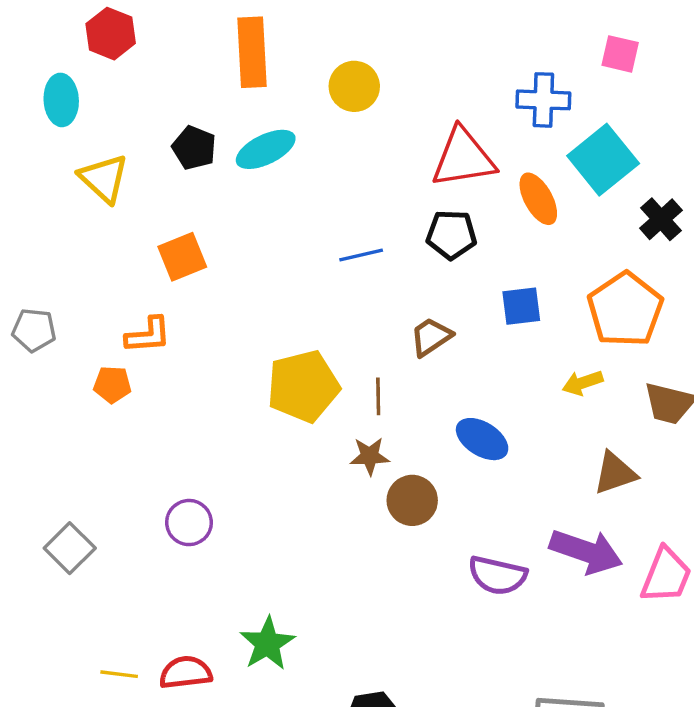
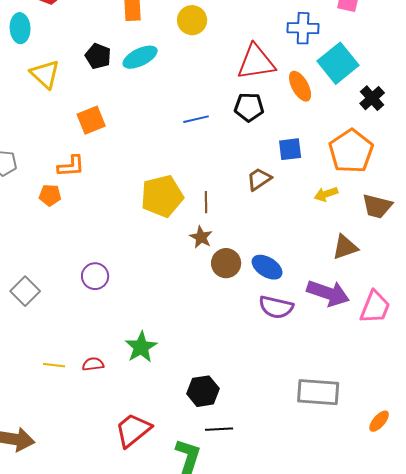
brown trapezoid: (431, 337) -> (259, 179), moved
blue ellipse: (482, 439) -> (267, 267), moved
brown star: (370, 456) -> (201, 237), turned 30
red semicircle: (186, 672) -> (93, 364), size x0.7

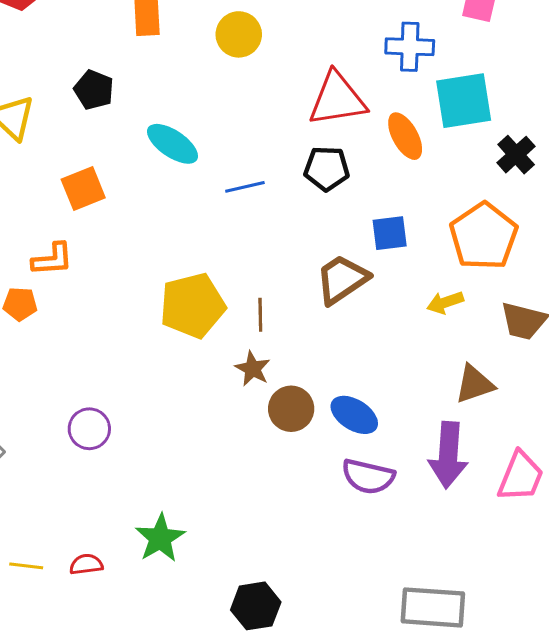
cyan ellipse: (140, 57) -> (173, 144), moved, turned 60
cyan square: (338, 63) -> (464, 101), turned 30
brown trapezoid: (259, 179) -> (342, 279), size x1.4
purple arrow: (328, 293) -> (448, 455), turned 75

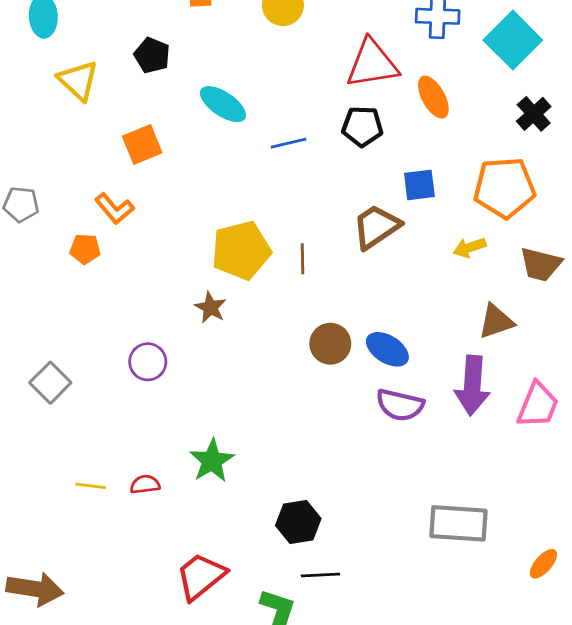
cyan square: (464, 101) -> (513, 40), moved, turned -36
orange pentagon: (484, 236) -> (504, 188), turned 30
orange L-shape: (52, 259) -> (114, 209), turned 54
brown star: (253, 369) -> (210, 307), moved

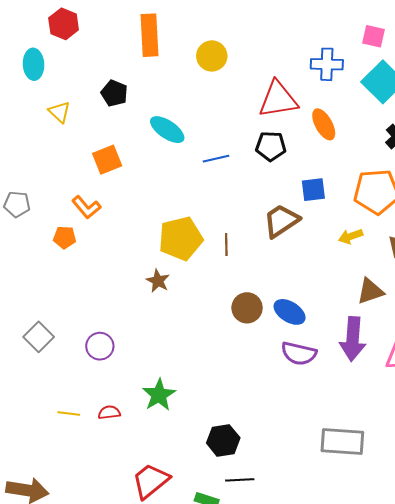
yellow triangle: (78, 80) -> (59, 112), size x0.7
purple circle: (148, 362) -> (100, 346), moved

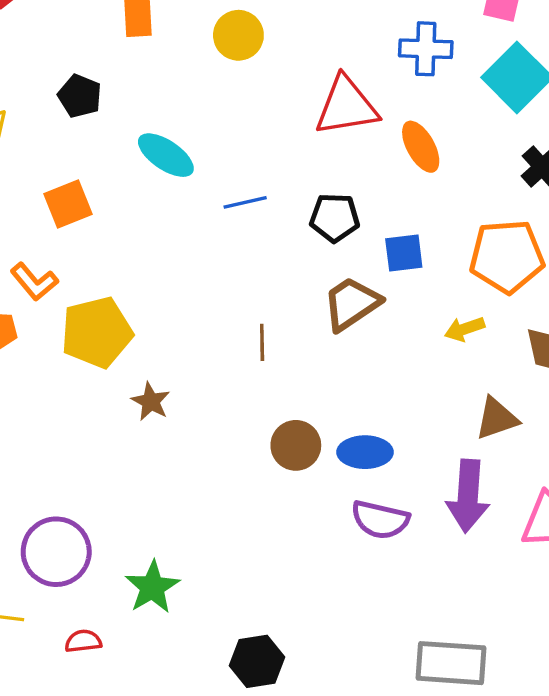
black pentagon: (271, 146) -> (335, 218), moved
yellow pentagon: (181, 238) -> (97, 332), moved
blue ellipse: (290, 312) -> (365, 452), turned -32
purple circle: (100, 346) -> (56, 552), moved, size x1.5
red semicircle: (109, 412) -> (83, 641), moved

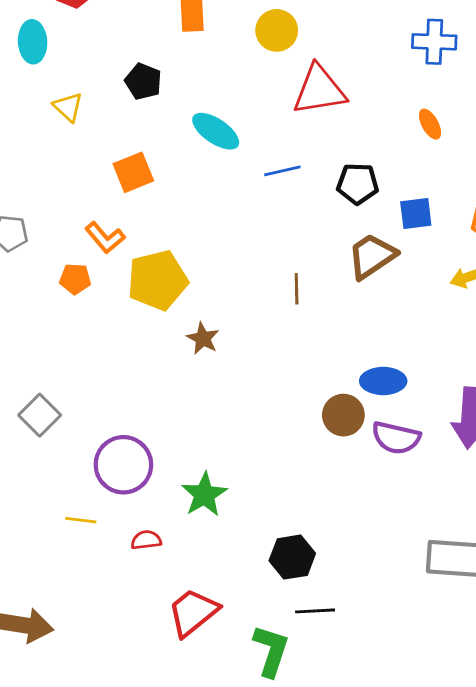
red triangle: (346, 106) -> (319, 90), moved
orange ellipse: (421, 147) -> (430, 124), size x0.7
brown circle: (296, 445) -> (343, 415), moved

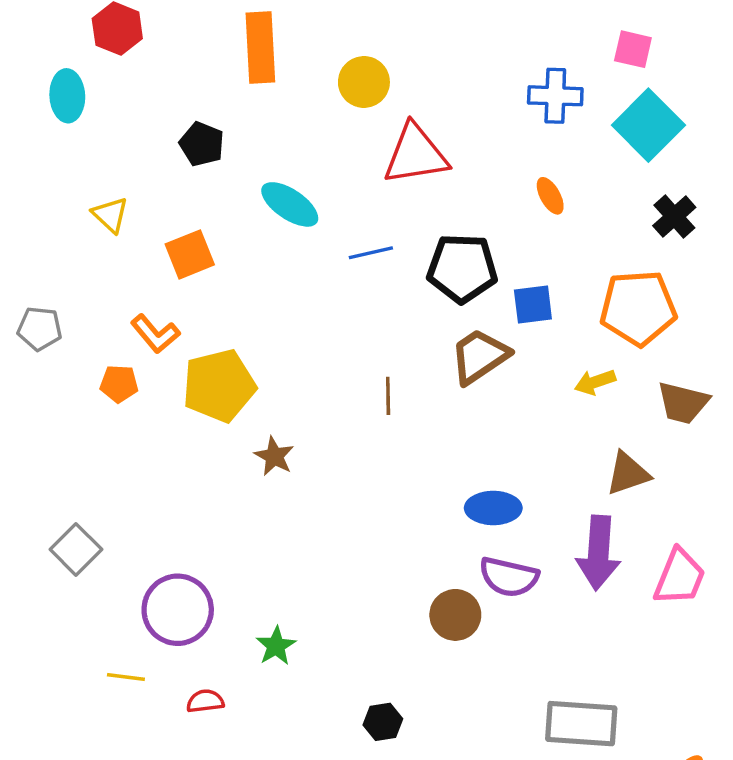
yellow triangle: (68, 107) -> (110, 215), moved
black pentagon: (358, 184) -> (462, 268), size x1.4
brown circle: (343, 415) -> (455, 615), moved
green star: (204, 495) -> (276, 646), size x0.7
black hexagon: (292, 557) -> (383, 722), size x0.7

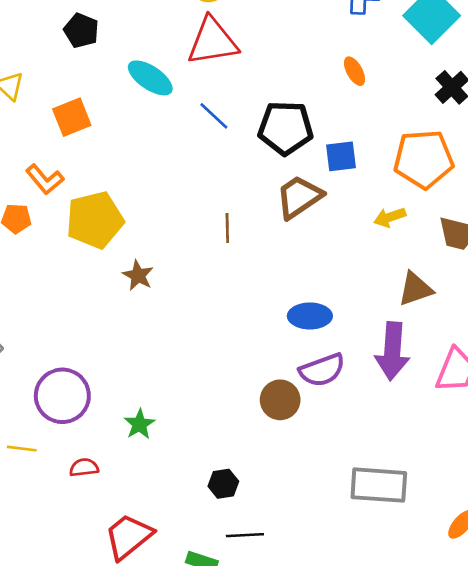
red triangle: (416, 154) -> (212, 41), moved
blue line: (371, 253) -> (214, 116), turned 56
purple semicircle: (509, 577) -> (322, 370), turned -33

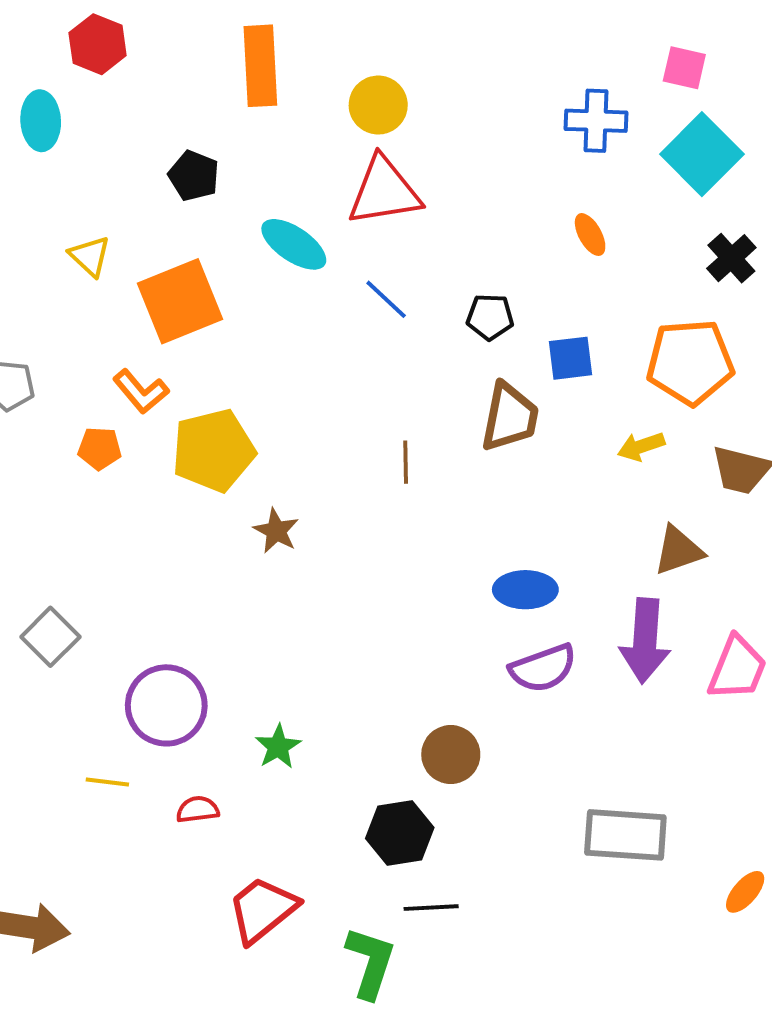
orange square: (72, 117) -> (180, 301), size x1.5
black pentagon: (286, 128) -> (490, 317), size x0.6
brown trapezoid: (299, 197) -> (510, 417), turned 135
brown circle: (280, 400) -> (451, 755), moved
black hexagon: (223, 484) -> (400, 833), size x1.5

